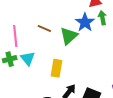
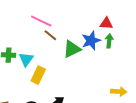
pink line: (15, 36) -> (41, 21), moved, turned -75
yellow rectangle: (57, 68) -> (38, 75), moved

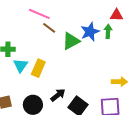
red triangle: (106, 23) -> (117, 15), moved
cyan triangle: (26, 59) -> (20, 65), moved

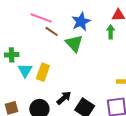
blue star: (90, 32) -> (81, 22), moved
green triangle: (71, 41) -> (74, 43), turned -42

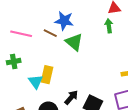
pink line: (41, 18) -> (21, 34), moved
blue star: (81, 22) -> (64, 21), moved, turned -30
cyan triangle: (25, 70) -> (36, 82), moved

